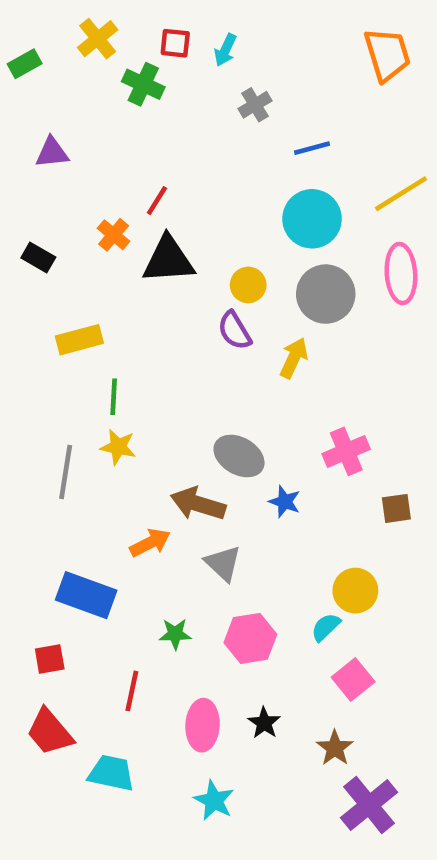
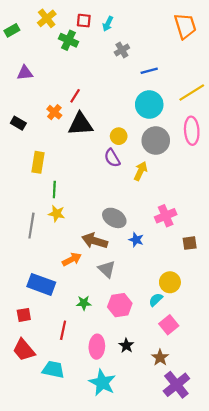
yellow rectangle: (79, 340) -> (38, 162), turned -66
cyan star: (214, 800) -> (102, 383), size x1.4

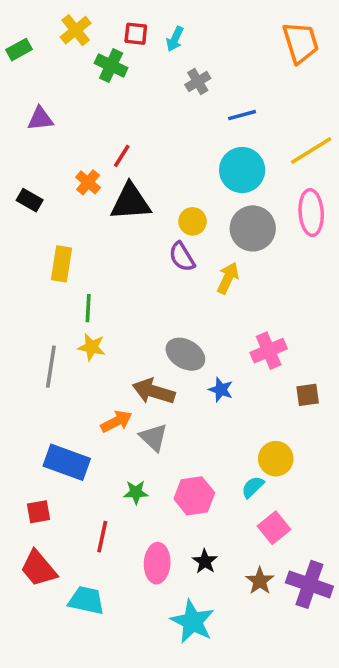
gray triangle: (107, 269) -> (154, 437), moved
cyan star: (102, 383) -> (193, 622), moved
purple cross: (176, 385) -> (309, 584), moved, turned -32

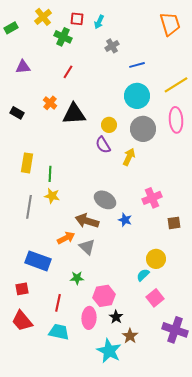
red line: (122, 156) -> (68, 72), moved
yellow rectangle: (61, 264) -> (27, 163), moved
pink hexagon: (194, 496) -> (104, 296), moved
brown star: (260, 581) -> (130, 336), moved
cyan trapezoid: (86, 600) -> (59, 332), moved

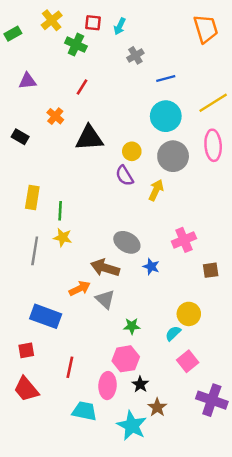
orange cross: (50, 103) -> (55, 116), moved
green star: (77, 278) -> (132, 326), moved
cyan trapezoid: (59, 332) -> (84, 411), moved

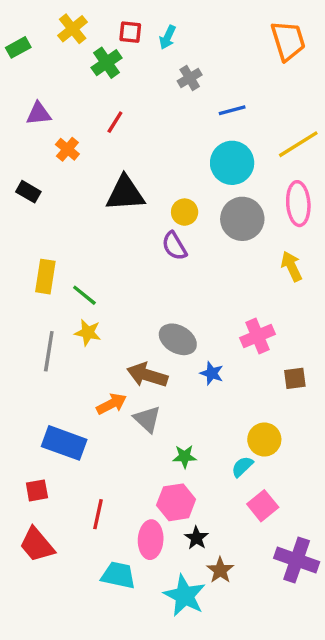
green cross: (76, 45) -> (106, 63), turned 30
orange cross: (55, 116) -> (67, 149), moved
yellow arrow: (156, 190) -> (291, 266), moved, turned -50
green line: (60, 211) -> (84, 295), turned -54

